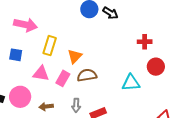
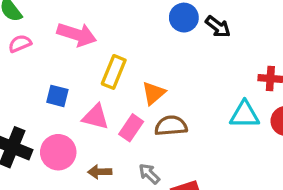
blue square: (16, 55) -> (57, 96), moved
cyan triangle: (131, 83) -> (245, 115), moved
gray arrow: (76, 105) -> (149, 174), turned 128

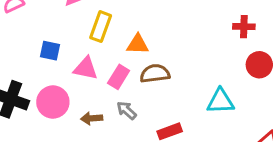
orange triangle: (154, 93) -> (138, 44), turned 45
cyan triangle: (245, 115) -> (220, 101), moved
gray arrow: (149, 174) -> (127, 110), moved

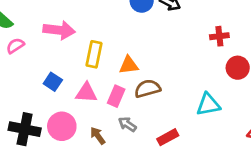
blue square: (50, 51) -> (53, 82), turned 30
brown arrow: (92, 118) -> (98, 136), turned 66

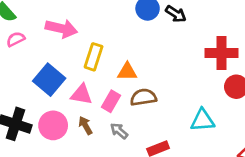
red cross: (219, 36) -> (221, 53), size x1.6
blue square: (53, 82) -> (49, 80), size x1.6
brown arrow: (98, 136) -> (85, 125), moved

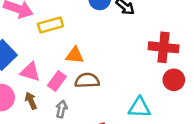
yellow rectangle: (94, 57) -> (50, 25), moved, turned 50
gray arrow: (119, 131) -> (61, 109), turned 56

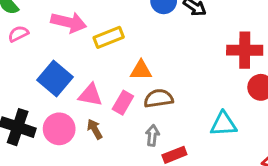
gray arrow: (61, 109) -> (152, 135), moved

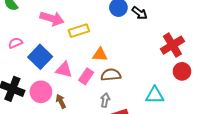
pink semicircle: (18, 34) -> (15, 43), moved
red cross: (245, 50) -> (172, 45), turned -35
brown arrow: (95, 129) -> (61, 101), moved

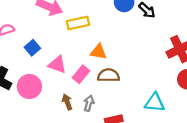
blue square: (40, 57) -> (32, 48), size x0.6
gray arrow: (105, 100) -> (89, 103), moved
brown arrow: (61, 101) -> (67, 102), moved

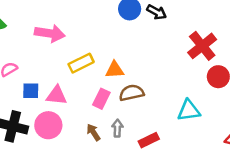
yellow rectangle: (78, 23) -> (81, 63), moved
blue square: (32, 48) -> (31, 91), moved, turned -35
pink triangle: (57, 65) -> (57, 95), moved

